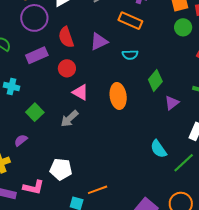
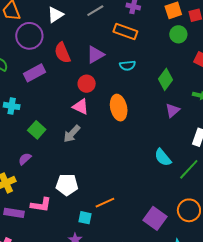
red circle: (67, 68) -> (87, 84), moved
green diamond: (155, 81) -> (166, 79), moved

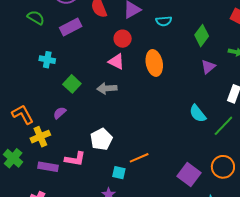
gray arrow: (72, 134) -> (107, 88), turned 42
white pentagon: (67, 185) -> (101, 139), turned -30

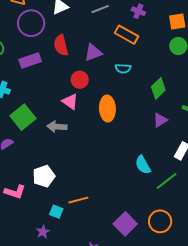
green square: (72, 84) -> (23, 117), size x1.4

